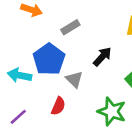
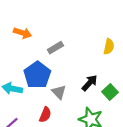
black arrow: (102, 57) -> (90, 83), moved

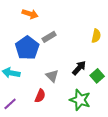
orange arrow: (23, 33) -> (30, 14), moved
blue pentagon: (37, 75) -> (27, 48), moved

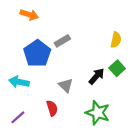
orange arrow: (30, 14) -> (29, 15), moved
green square: (97, 76) -> (117, 68), moved
red semicircle: (40, 96) -> (52, 108), turned -40

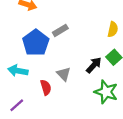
red semicircle: (52, 108) -> (46, 87), moved
green star: (98, 113) -> (106, 92), moved

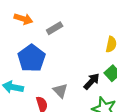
gray rectangle: (60, 30) -> (55, 28), moved

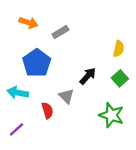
black arrow: (92, 81) -> (88, 76), moved

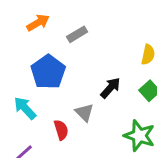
orange arrow: (28, 23) -> (38, 23), turned -48
cyan arrow: (18, 93) -> (25, 108), turned 36

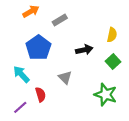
black arrow: (110, 88) -> (84, 50), moved, turned 35
red semicircle: (61, 130) -> (41, 95), moved

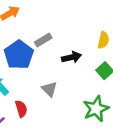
gray rectangle: (60, 20) -> (43, 40), moved
green star: (106, 95) -> (96, 109), turned 30

